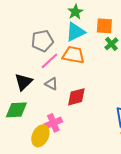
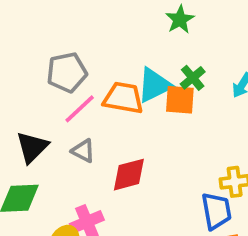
green star: (75, 12) -> (180, 20), moved
orange square: (104, 26) -> (180, 100), moved
cyan triangle: (75, 32) -> (154, 85), moved

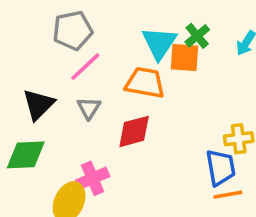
cyan triangle: (154, 85) -> (159, 43), turned -30
orange trapezoid: (123, 98) -> (145, 83), moved
gray triangle: (83, 151) -> (89, 108), turned 35

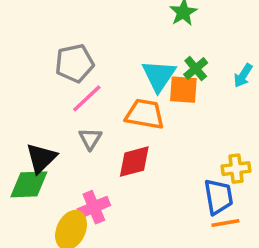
black triangle: (38, 104) -> (41, 158), moved

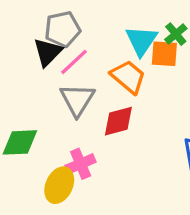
orange trapezoid: (145, 114) -> (128, 77), turned 30
gray triangle: (90, 139) -> (77, 100), size x1.6
black triangle: (41, 158) -> (48, 52), moved

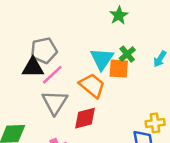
black triangle: (48, 52) -> (33, 67), turned 45

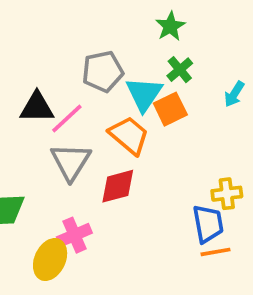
gray pentagon: (44, 50) -> (103, 71), moved
green cross: (127, 54) -> (180, 70), moved
orange square: (119, 69) -> (170, 109), turned -30

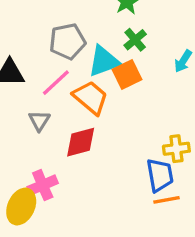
cyan triangle: (144, 94) -> (104, 61), turned 36
pink line: (67, 118) -> (56, 83), moved
gray triangle: (71, 162) -> (39, 121), size x0.6

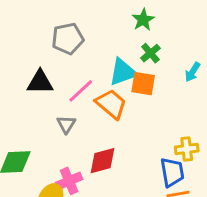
gray pentagon: (67, 41) -> (68, 39), moved
orange square: (127, 74) -> (143, 84), turned 35
red diamond: (81, 142) -> (102, 161), moved

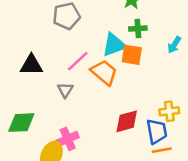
green cross: (150, 53) -> (138, 29), turned 36
black triangle: (40, 82) -> (31, 65), moved
red diamond: (102, 161) -> (127, 121), moved

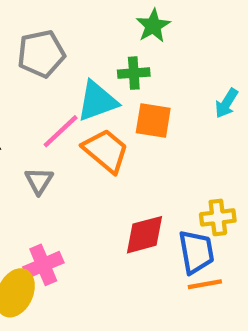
green cross: (138, 29) -> (134, 73), moved
cyan triangle: (114, 45) -> (97, 101), moved

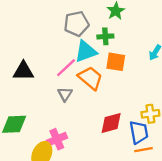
gray pentagon: (41, 54) -> (76, 24), moved
gray triangle: (39, 181) -> (65, 94), moved

